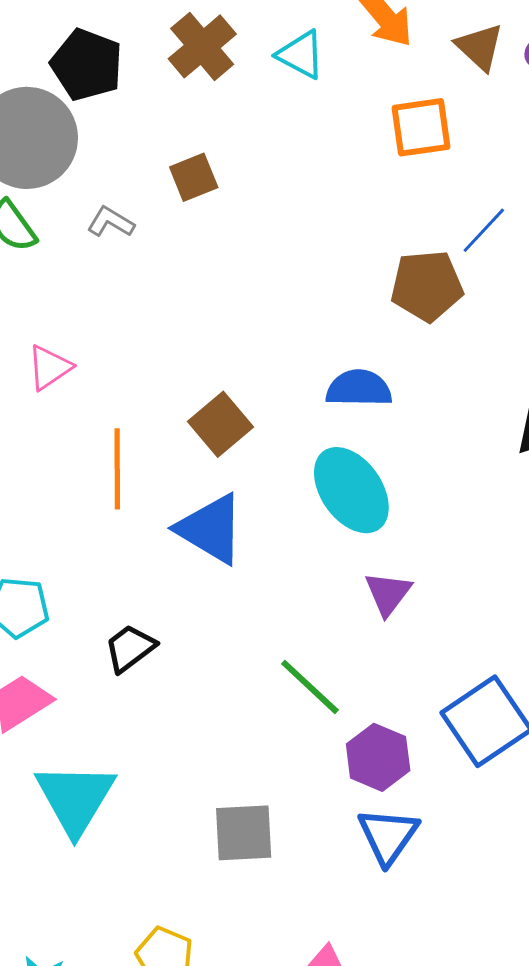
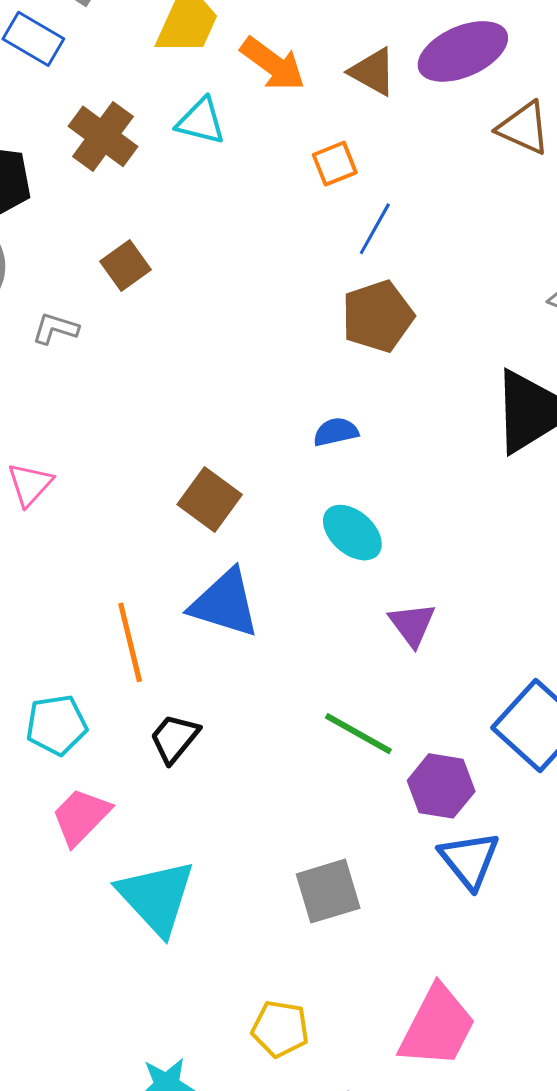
orange square: (421, 127) -> (335, 164), size x0.7
blue line: (484, 230) -> (375, 229), moved
blue semicircle: (359, 388) -> (336, 432), size x0.7
orange line: (117, 469) -> (130, 642), moved
cyan ellipse: (351, 490) -> (352, 533), size x0.7

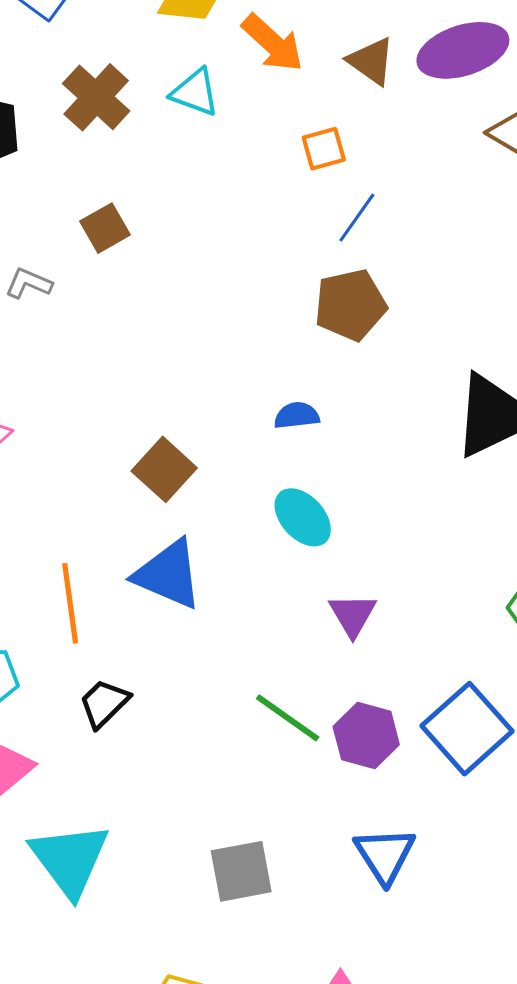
purple hexagon: (441, 786) -> (366, 736), moved

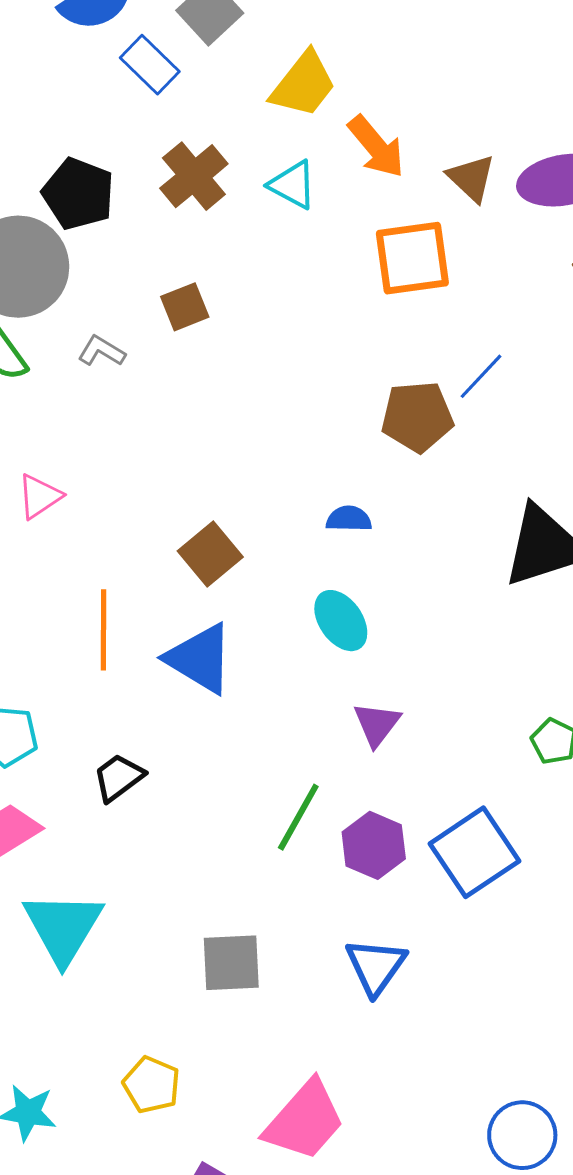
orange square: (324, 149) -> (412, 258), size x1.8
blue line: (357, 218) -> (481, 376), moved
orange line: (70, 603) -> (103, 630), moved
green line: (288, 718) -> (298, 817), turned 76

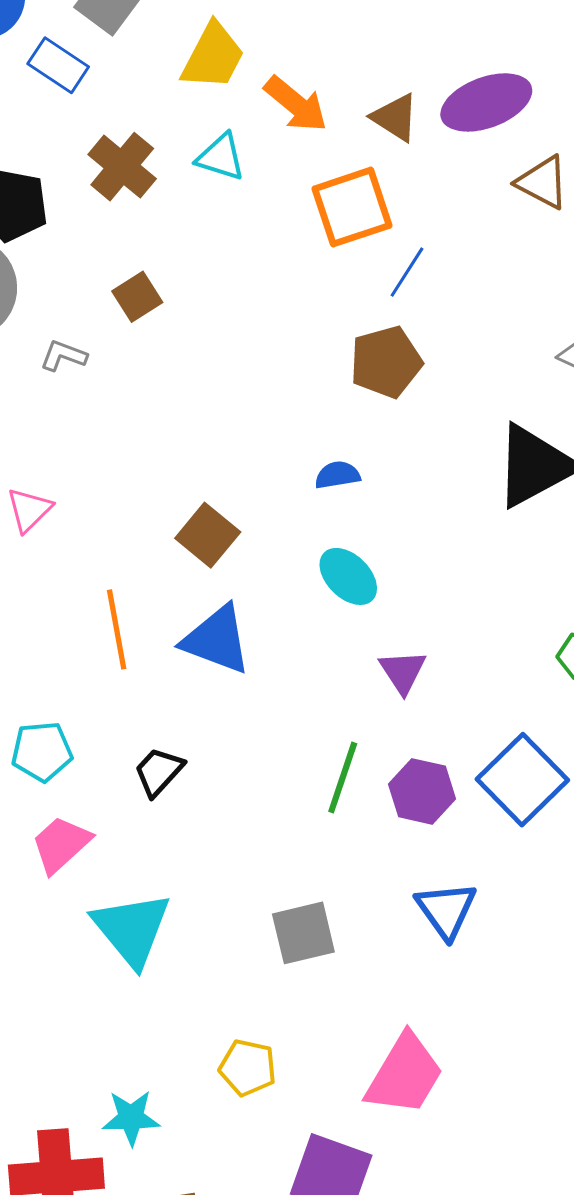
blue line: (481, 376) -> (407, 272), moved

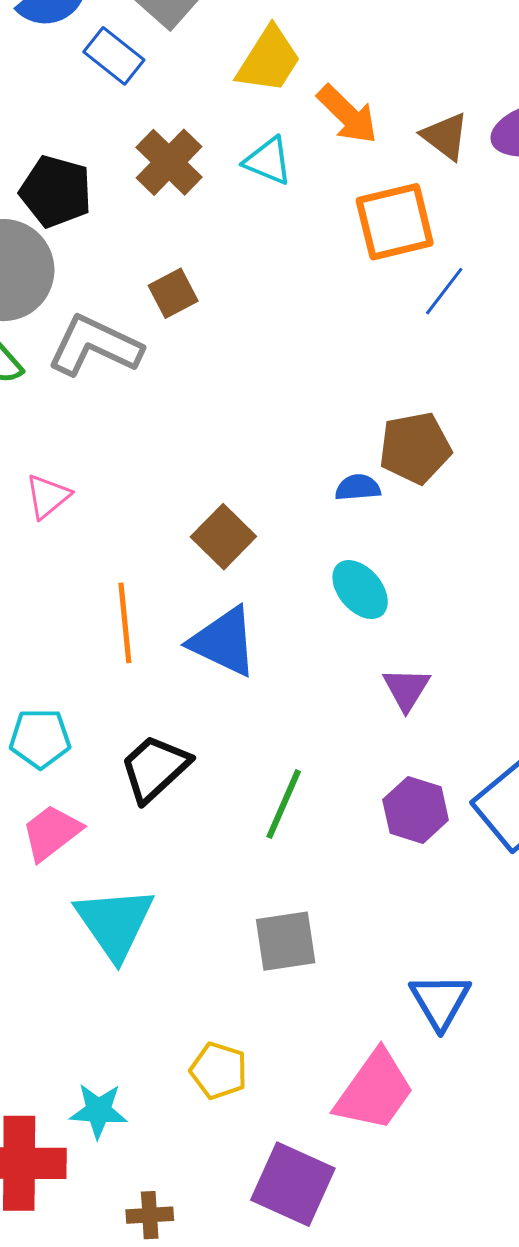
gray L-shape: (63, 356) -> (95, 346), size x2.0
brown pentagon: (386, 362) -> (415, 448), moved
black trapezoid: (159, 772) -> (155, 768), size x1.4
green line: (343, 777) -> (284, 804), moved
blue triangle: (446, 910) -> (440, 1001), moved

